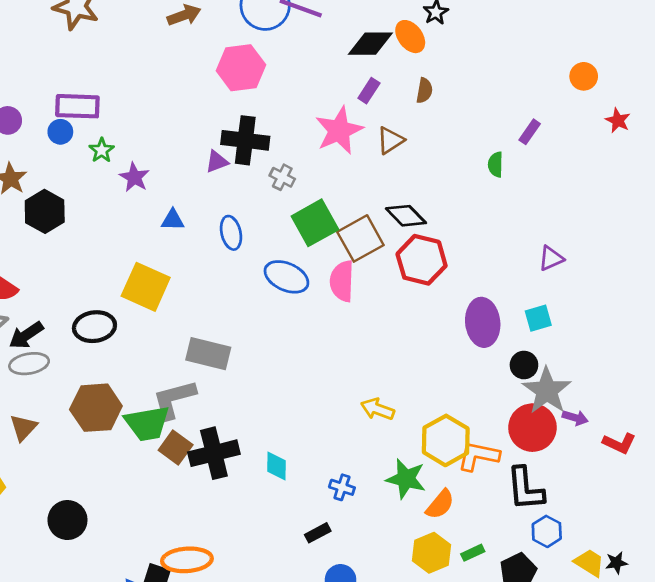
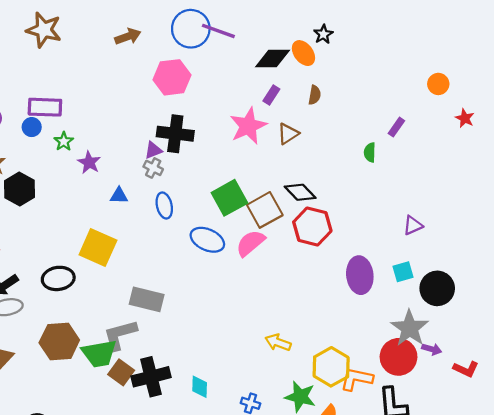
gray cross: (282, 177) -> (153, 168), moved
pink semicircle: (342, 281) -> (250, 243), turned 48
black circle: (524, 365) -> (437, 288), moved, size x1.6

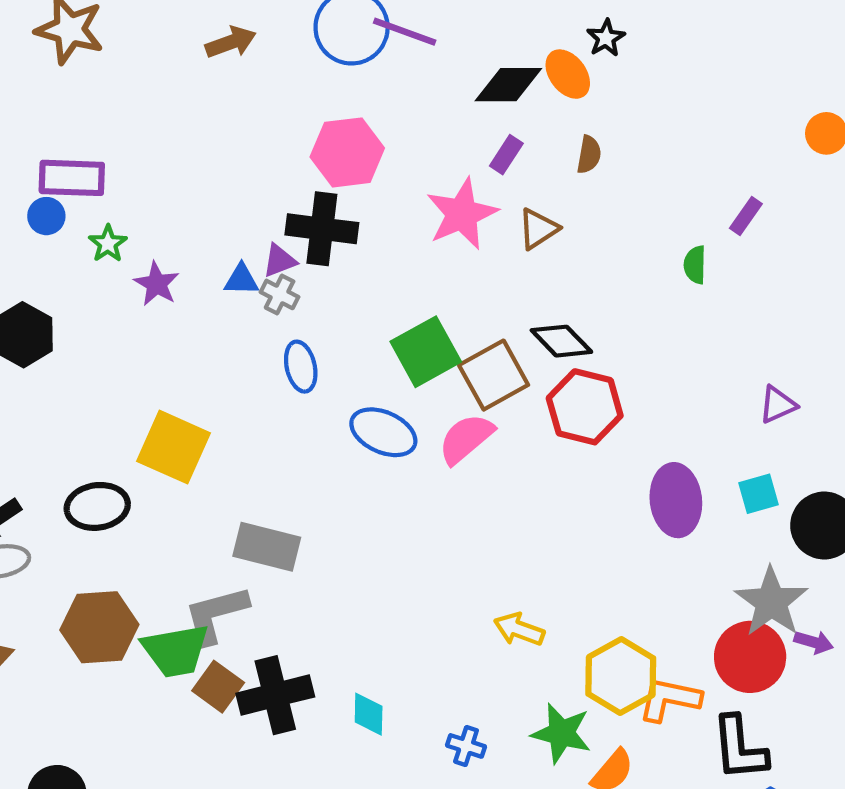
pink hexagon: (172, 77) -> (347, 152), moved
blue triangle: (119, 196) -> (241, 280), moved

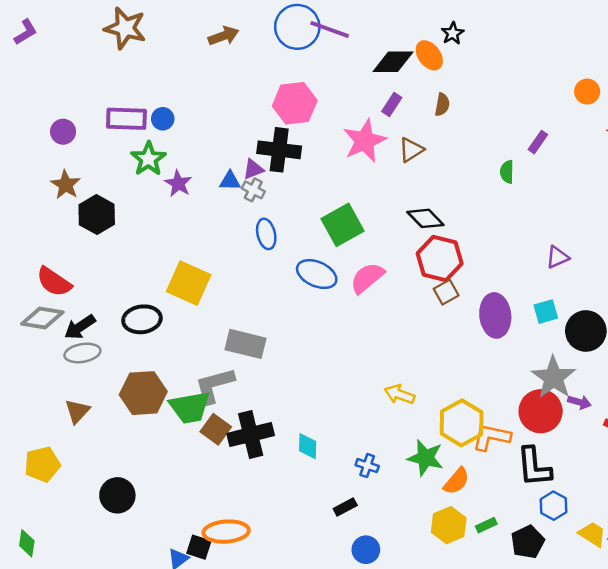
blue circle: (46, 216) -> (163, 119), moved
green star: (108, 244) -> (148, 159), size x1.5
brown square: (494, 375) -> (446, 292), moved, size x0.6

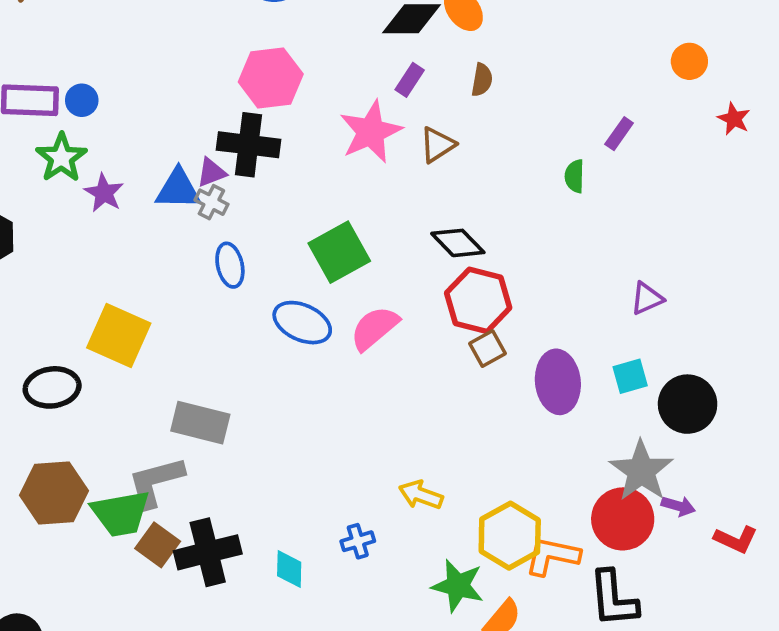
blue triangle: (230, 181) -> (178, 189), size x1.5
blue cross: (367, 466) -> (358, 541), moved, turned -35

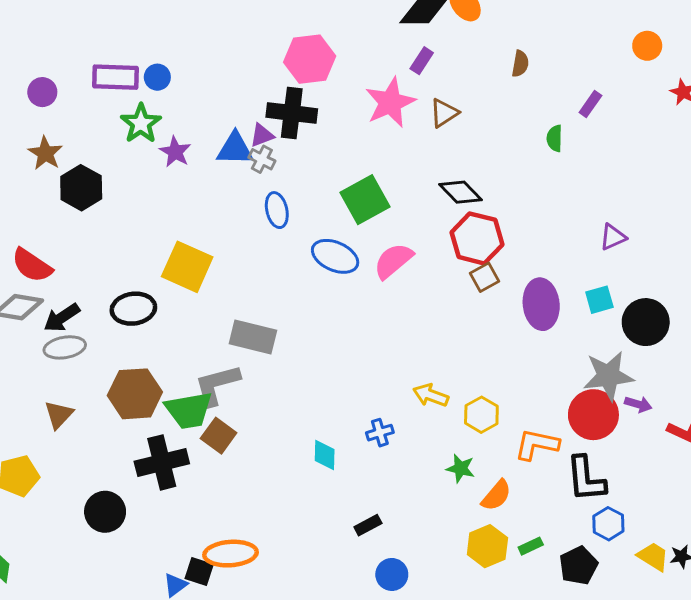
brown semicircle: (482, 80) -> (520, 64), moved
gray star: (641, 471) -> (608, 376), turned 30
yellow hexagon: (510, 536) -> (481, 415), moved, size x0.7
black cross: (208, 552) -> (162, 462), moved
green star: (458, 586) -> (460, 468), size x0.7

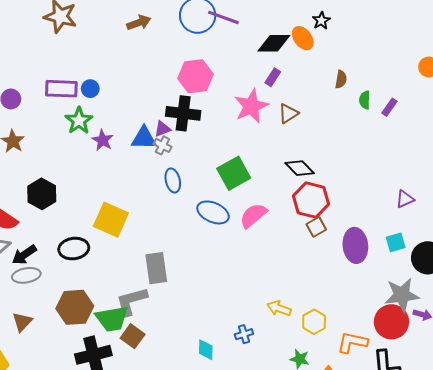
green semicircle: (555, 138) -> (365, 100), moved
black hexagon: (81, 188) -> (42, 194), moved
gray rectangle: (253, 337) -> (156, 268), turned 68

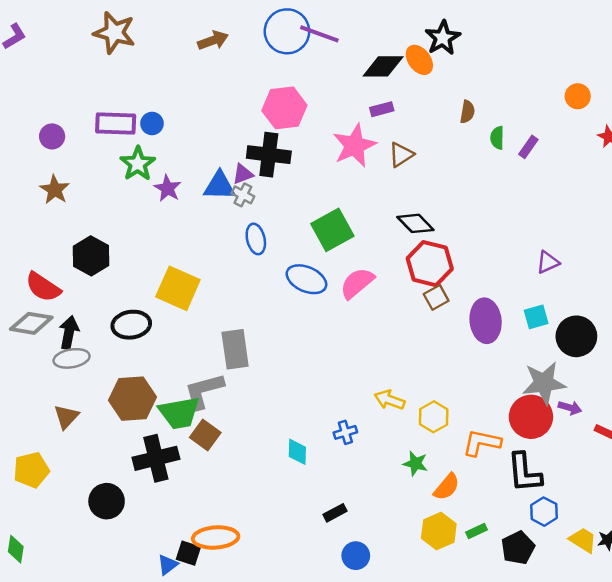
black star: (321, 21) -> (443, 38), size x1.5
purple rectangle: (273, 77) -> (382, 109), turned 42
black arrow: (24, 255) -> (69, 332), turned 135

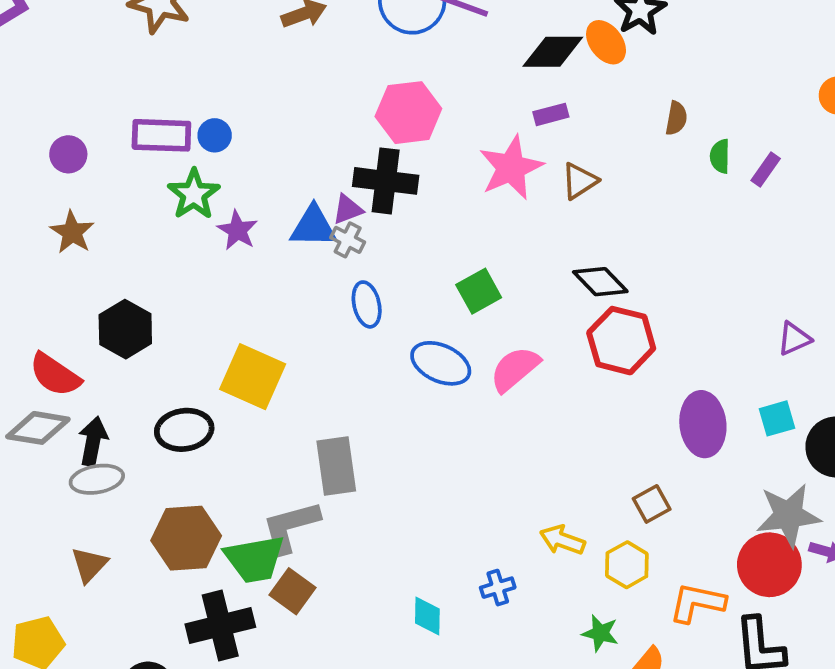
green square: (332, 230) -> (479, 291), size x0.7
brown square: (436, 297) -> (652, 504), moved

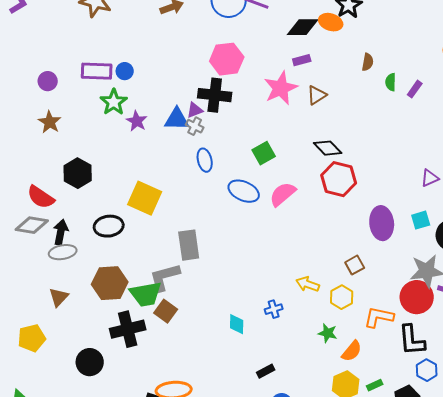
orange ellipse: (606, 42) -> (331, 22), turned -35

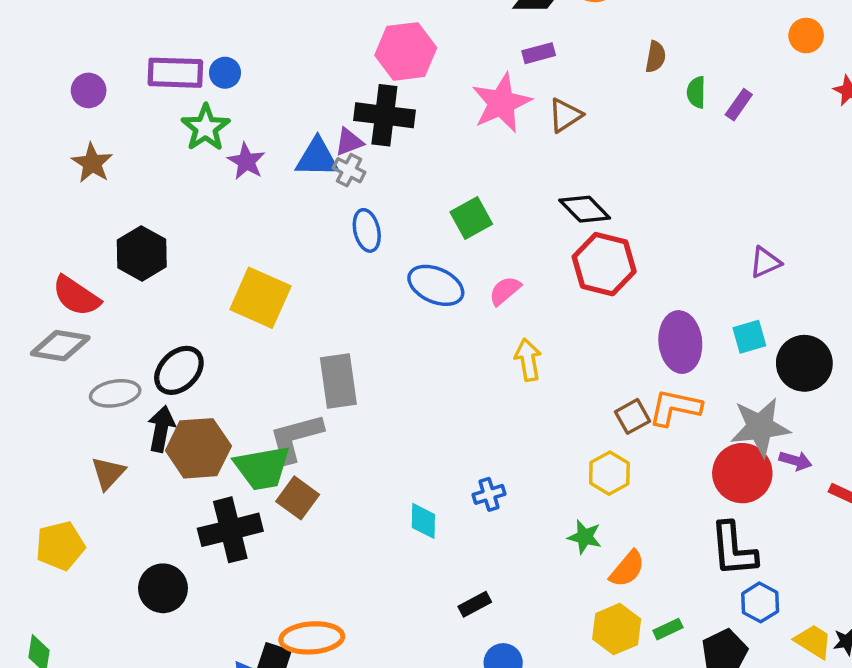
pink semicircle: (283, 194) -> (505, 291), size x0.7
black ellipse: (109, 226) -> (179, 370), moved, turned -36
black arrow: (61, 232) -> (161, 429), moved
yellow arrow: (308, 284) -> (528, 360), moved, turned 60
orange L-shape: (379, 317) -> (675, 408), moved

